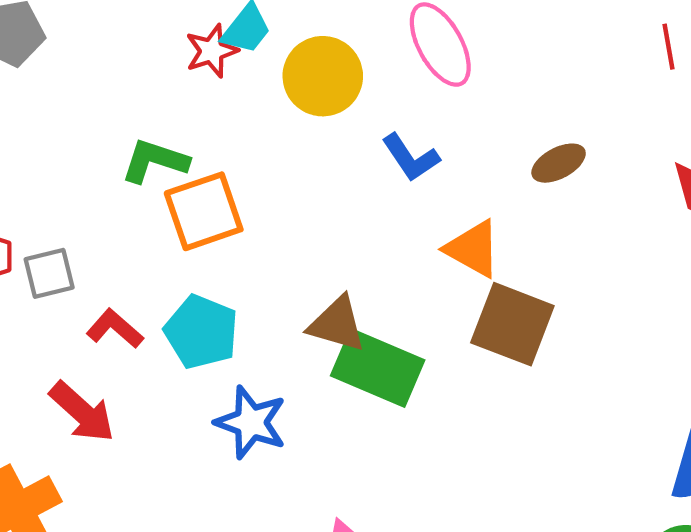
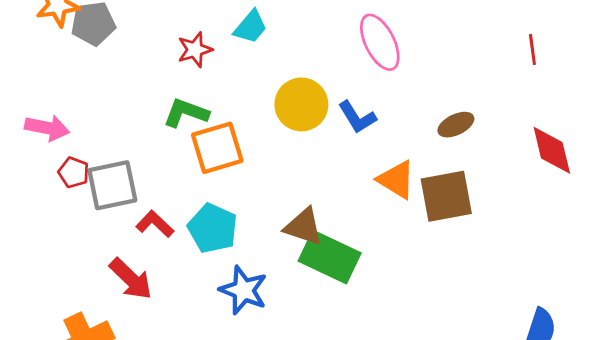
red star: (212, 51) -> (195, 50), moved
yellow circle: (323, 76) -> (301, 104), moved
gray square: (49, 273) -> (112, 185), size x1.5
brown square: (512, 324) -> (446, 196), moved, turned -34

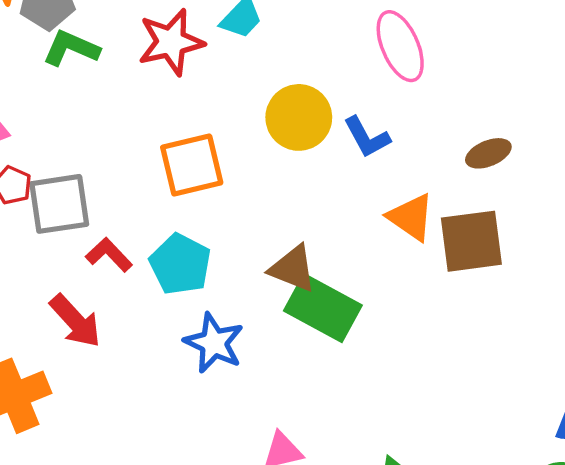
red star: (195, 50) -> (171, 42), size x1.5
green L-shape: (186, 113) -> (71, 48), moved

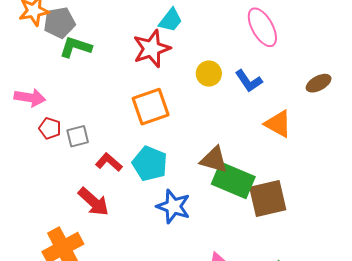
red star: (171, 42) -> (152, 49), moved
yellow circle: (299, 117) -> (209, 74), size x0.7
gray square: (59, 204) -> (78, 136), size x0.6
brown square: (471, 241) -> (268, 199), moved

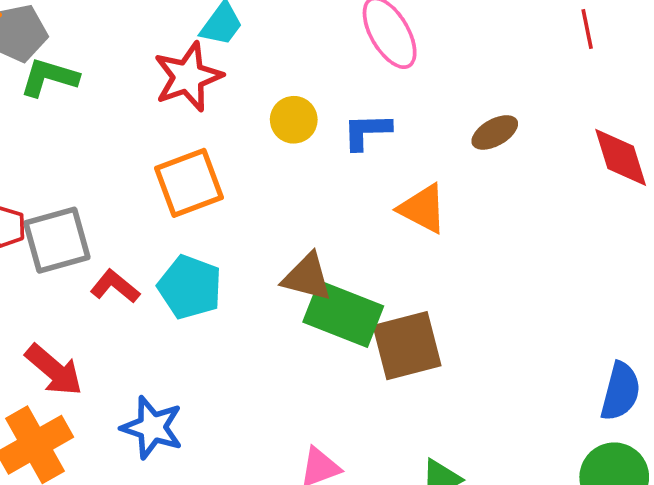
blue L-shape: (249, 81) -> (367, 131), turned 124
gray square: (78, 136) -> (57, 240), size x1.6
red arrow: (93, 202) -> (54, 370), moved
blue star: (173, 206) -> (152, 428), moved

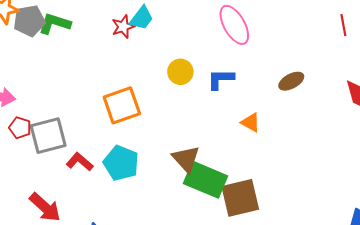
green L-shape: (49, 77) -> (54, 24), moved
red star: (188, 77) -> (123, 27), moved, size x0.6
orange triangle: (423, 209) -> (251, 122), size x0.7
brown triangle: (307, 277) -> (186, 159), turned 32

